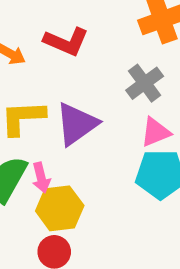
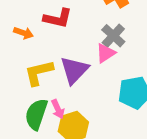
pink triangle: (155, 132) -> (106, 53), moved

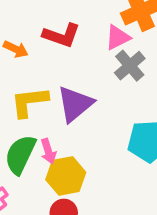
pink triangle: (106, 53) -> (118, 37), moved

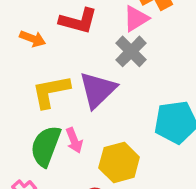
gray cross: (130, 66) -> (131, 51), moved
yellow hexagon: (66, 176) -> (119, 162), moved

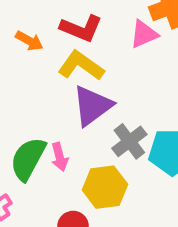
gray cross: (131, 51) -> (129, 141), moved
yellow L-shape: (51, 91) -> (81, 66), moved, turned 39

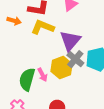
purple triangle: (92, 106) -> (70, 41), moved
yellow hexagon: (105, 187) -> (62, 67), moved

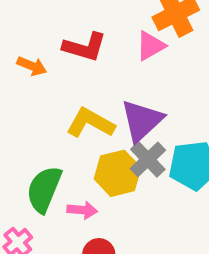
yellow L-shape: (43, 27) -> (90, 123), moved
pink arrow: (42, 75) -> (82, 210), moved, turned -64

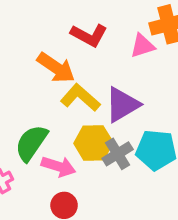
orange arrow: (32, 66) -> (56, 68), moved, size x1.6
gray cross: (148, 159) -> (118, 154), moved
pink arrow: (82, 210) -> (58, 166), size x1.4

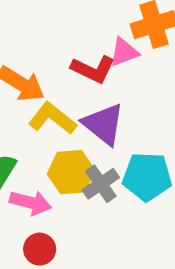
red L-shape: (89, 35) -> (93, 69), moved
purple triangle: (122, 105) -> (103, 124), turned -48

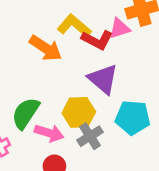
yellow L-shape: (52, 118) -> (74, 26), moved
gray cross: (101, 184) -> (90, 136), moved

